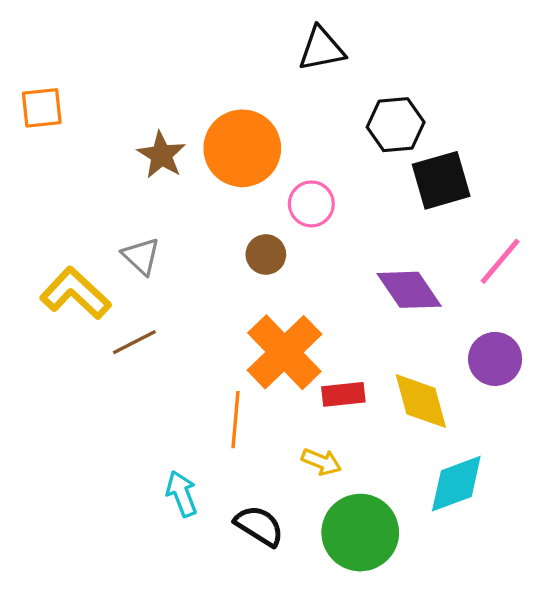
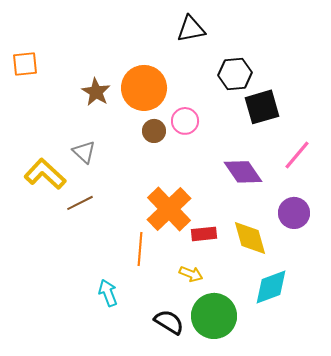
brown circle: (266, 254) -> (154, 131), moved
black semicircle: (259, 526) -> (169, 322), moved

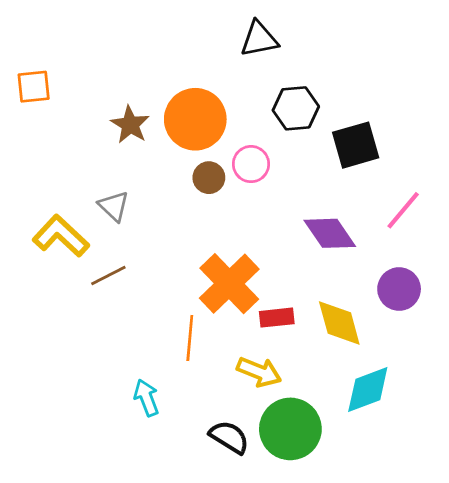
black hexagon: (235, 74) -> (296, 108), moved
yellow arrow: (191, 274) -> (259, 372), size x1.4

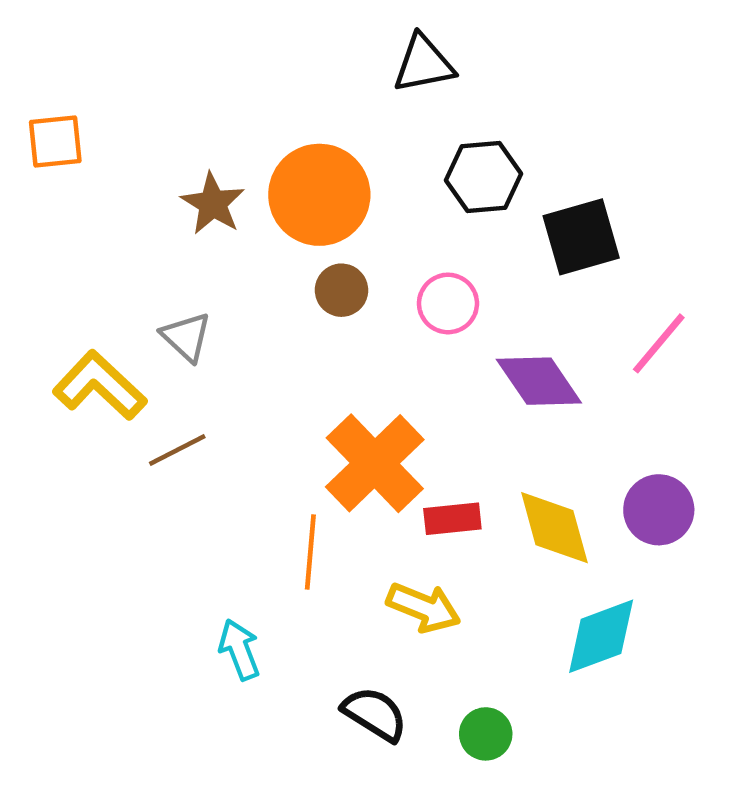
pink circle: (251, 164) -> (448, 303), moved
purple circle: (399, 289) -> (659, 510), moved
green circle: (290, 429) -> (486, 734), moved, size x0.5

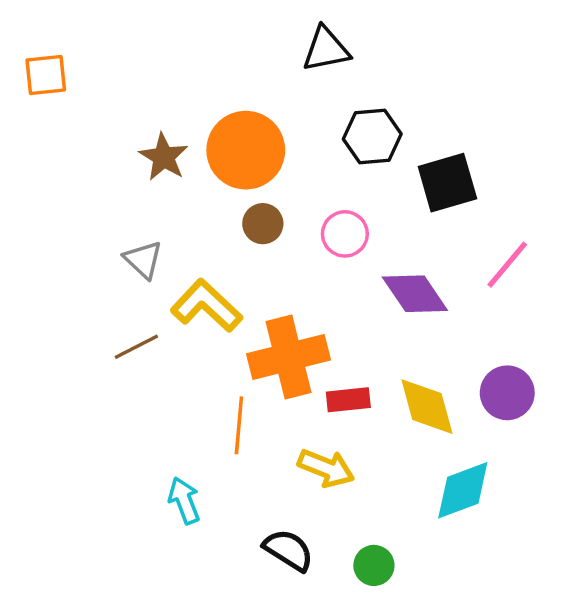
orange square: (55, 142) -> (46, 75), moved
yellow L-shape: (100, 386) -> (206, 306), moved
orange cross: (375, 463) -> (288, 357), turned 30

